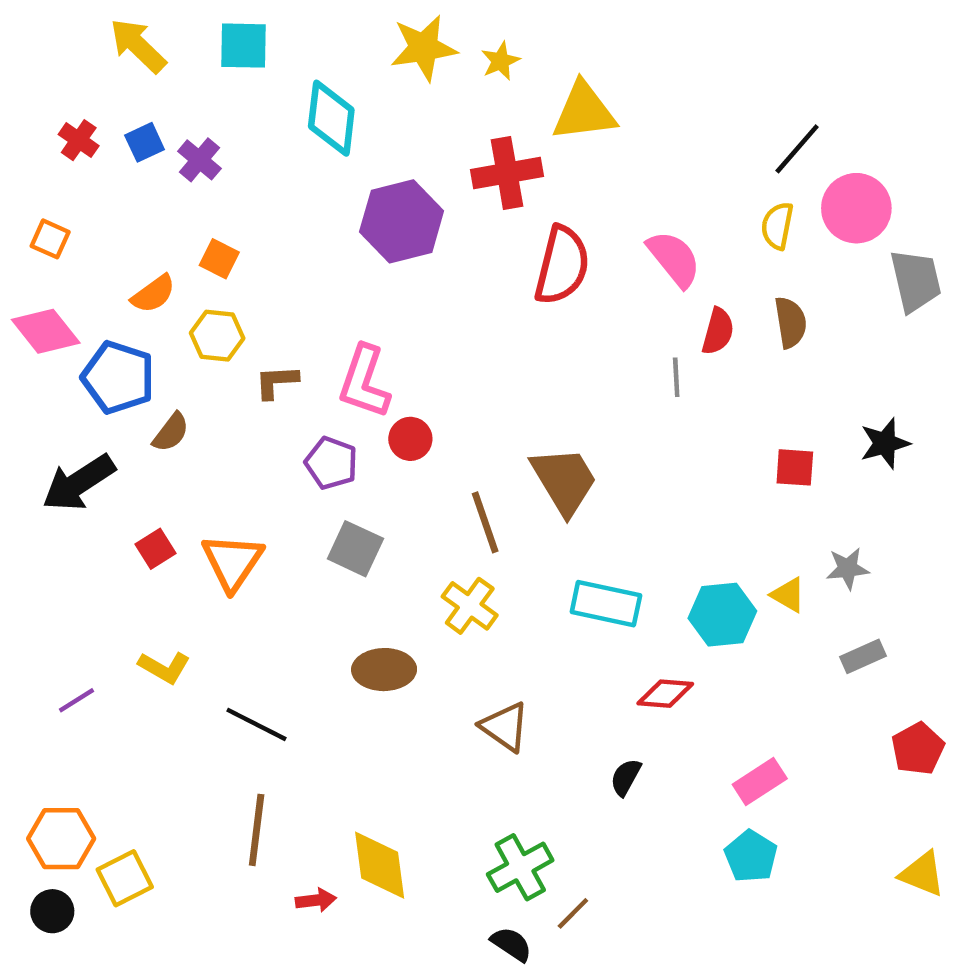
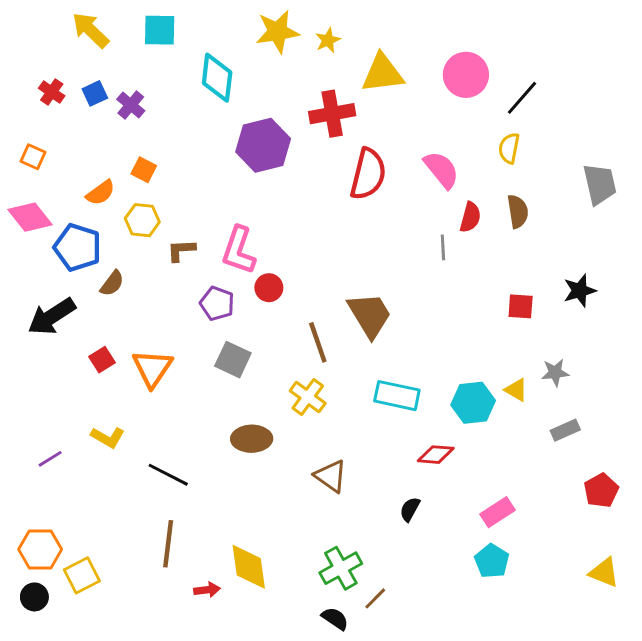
pink circle: (856, 208) -> (466, 75), moved

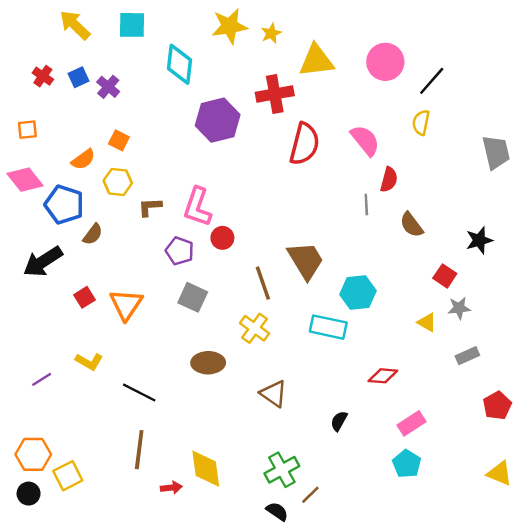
orange square: (33, 157) -> (27, 130), turned -30
brown semicircle: (518, 211) -> (411, 225), moved, turned 152
red square: (521, 306) -> (445, 276), moved, turned 30
cyan hexagon: (473, 403) -> (358, 293), moved
red diamond: (436, 455) -> (383, 376), moved

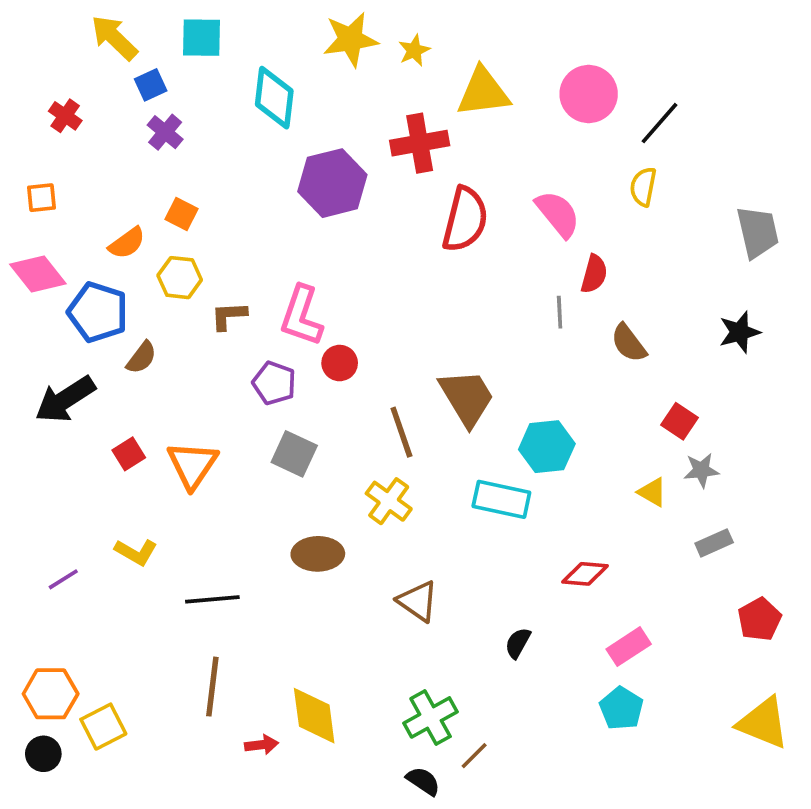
blue square: (78, 77) -> (151, 85), moved
black star: (479, 240) -> (740, 332), moved
black line: (139, 392) -> (212, 599), turned -32
yellow triangle: (500, 473) -> (763, 723), size x1.4

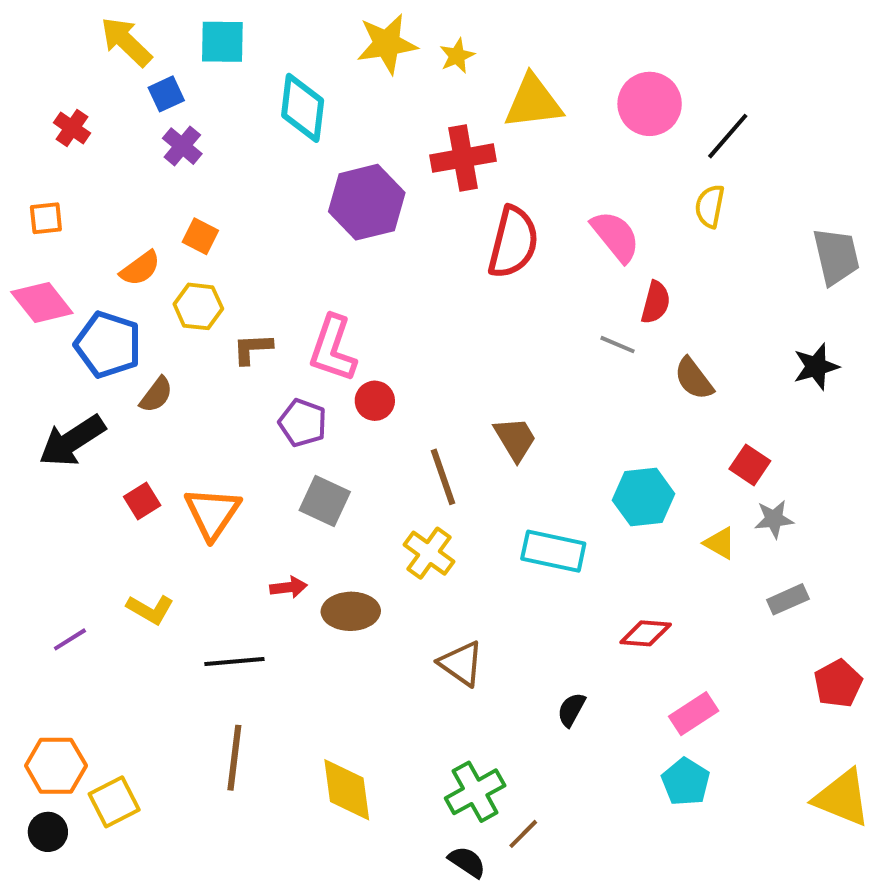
gray line: (560, 312) -> (617, 345), turned -64
brown trapezoid: (467, 398) -> (515, 439), size x0.7
cyan hexagon: (547, 447) -> (644, 497), moved
red arrow: (261, 745) -> (289, 587), moved

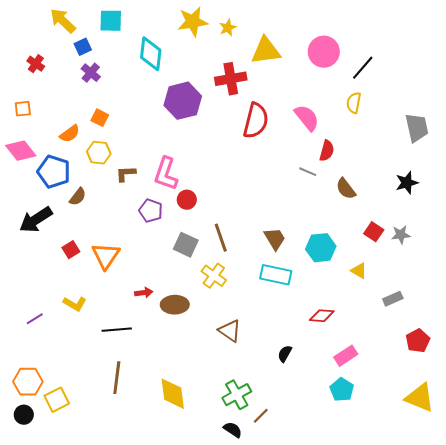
brown trapezoid: (515, 439) -> (275, 239), moved
gray square: (325, 501) -> (186, 245), moved
gray star: (774, 519) -> (401, 235), moved

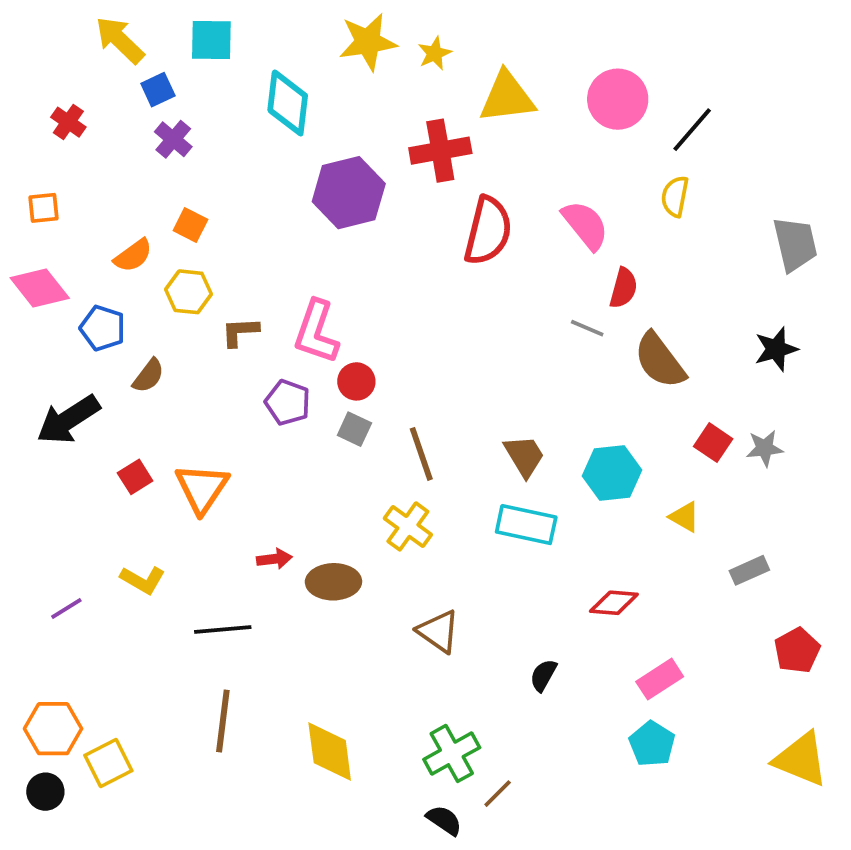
blue pentagon: (54, 172) -> (103, 328), size x0.7
brown semicircle: (346, 189) -> (660, 360), size x1.4
gray square: (186, 245) -> (354, 429), moved, size x0.7

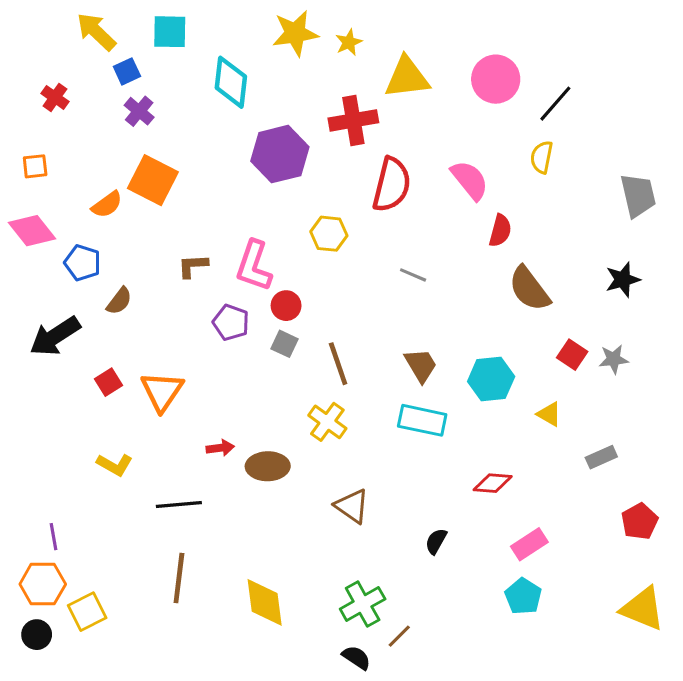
orange square: (190, 225) -> (153, 180), size x1.8
yellow hexagon: (188, 292) -> (329, 234), moved
gray line: (587, 328) -> (413, 275), moved
purple line: (66, 608) -> (53, 537), moved, turned -68

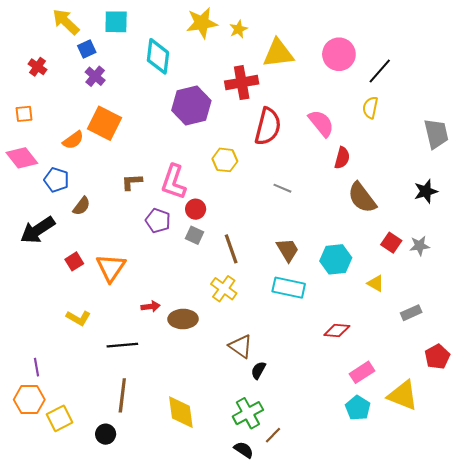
black semicircle: (436, 541) -> (258, 370), moved
yellow triangle: (643, 609) -> (403, 395), moved
black circle: (37, 635) -> (106, 434), moved

